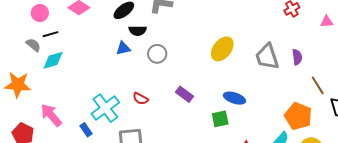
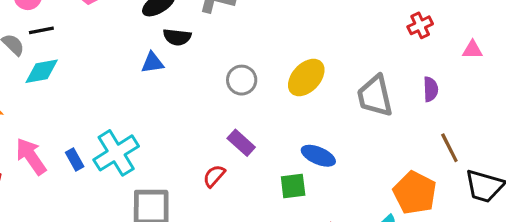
gray circle: (157, 54) -> (242, 80), moved
purple semicircle: (297, 57) -> (431, 89), moved
red semicircle: (140, 99) -> (214, 176), moved, turned 98
blue rectangle: (86, 130) -> (75, 160), moved

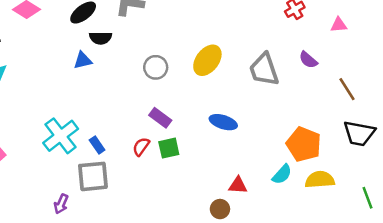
purple semicircle: (431, 89) -> (308, 60), turned 138
brown line: (449, 148) -> (347, 89), moved
blue rectangle: (75, 160) -> (97, 145), moved
green square: (293, 186) -> (169, 148), moved

